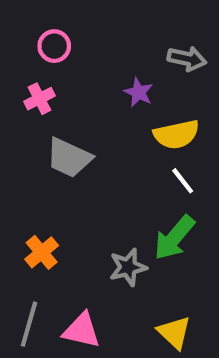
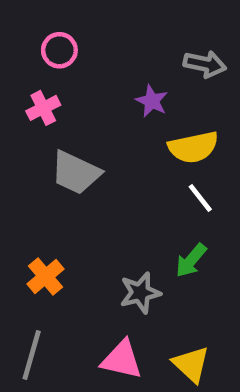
green arrow: (174, 238) -> (191, 260), size x0.7
pink triangle: (82, 330) -> (122, 360), moved

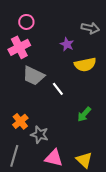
pink cross: (43, 108) -> (19, 47), size x1.5
white line: (200, 198) -> (58, 89), moved
gray star: (140, 293) -> (40, 135), moved, turned 30

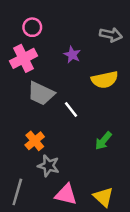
purple star: (67, 44) -> (72, 55), moved
orange cross: (20, 121) -> (35, 141), moved

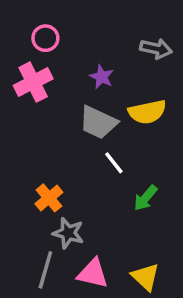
gray trapezoid: (41, 93) -> (98, 122), moved
white line: (71, 110) -> (114, 163), moved
gray line: (17, 192) -> (45, 270), moved

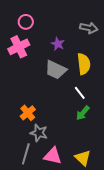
yellow semicircle: (147, 112) -> (84, 64), turned -85
white line: (114, 163) -> (80, 93), moved

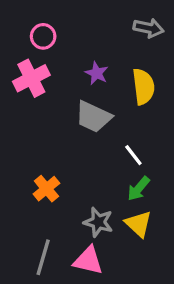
gray arrow: (89, 28) -> (149, 28), moved
yellow semicircle: (84, 64) -> (143, 87), moved
gray star: (39, 133) -> (98, 222), moved
yellow triangle: (83, 158) -> (138, 224), moved

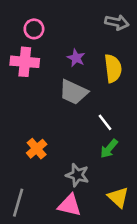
pink cross: (31, 78) -> (25, 62), turned 32
yellow triangle: (138, 224) -> (118, 197), moved
gray line: (43, 257) -> (18, 203), moved

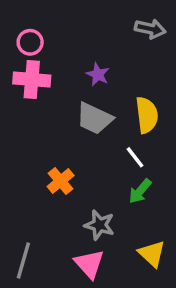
pink circle: (34, 29) -> (30, 42), moved
yellow semicircle: (113, 68) -> (147, 115), moved
orange cross: (37, 149) -> (61, 181), moved
pink triangle: (70, 205) -> (89, 264), turned 35

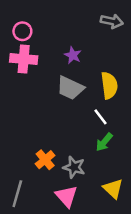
orange cross: (61, 181) -> (45, 160), moved

